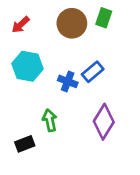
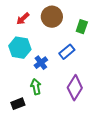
green rectangle: (104, 18) -> (82, 27), moved
red arrow: (21, 25) -> (23, 19), moved
blue cross: (68, 81) -> (41, 63), moved, turned 32

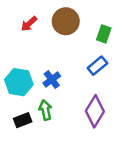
cyan hexagon: (20, 48) -> (19, 82), moved
blue rectangle: (67, 52) -> (97, 66), moved
black rectangle: (18, 104) -> (23, 120), moved

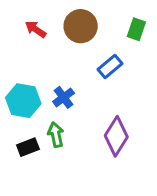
red arrow: (29, 24) -> (36, 29), turned 78
green rectangle: (104, 34) -> (136, 29), moved
blue rectangle: (97, 66) -> (110, 66), moved

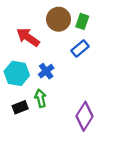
red arrow: (36, 29) -> (28, 37), moved, size x1.5
green rectangle: (136, 29) -> (82, 21), moved
purple diamond: (116, 136) -> (84, 116), moved

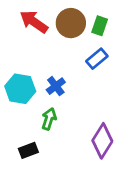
red arrow: (28, 37) -> (34, 22), moved
green arrow: (40, 98) -> (49, 119), turned 30
black rectangle: (20, 107) -> (28, 150), moved

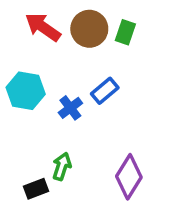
blue rectangle: (97, 59) -> (105, 91), moved
cyan hexagon: (20, 89) -> (26, 91), moved
green arrow: (49, 119) -> (62, 166), moved

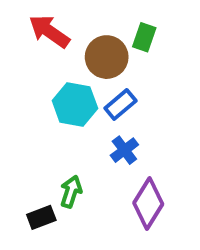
brown circle: (89, 29) -> (107, 57), moved
cyan hexagon: (26, 91) -> (75, 105), moved
blue cross: (70, 108) -> (124, 150), moved

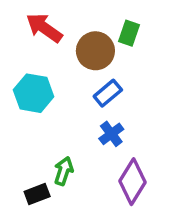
cyan hexagon: (75, 105) -> (34, 93), moved

